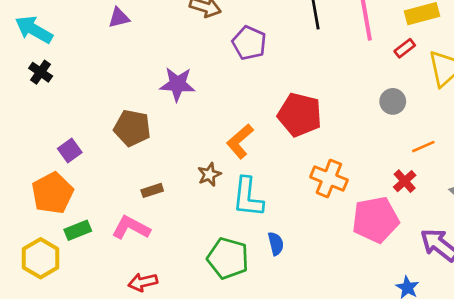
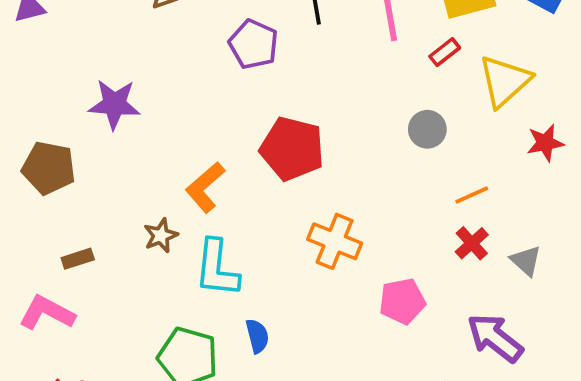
purple pentagon: (249, 43) -> (253, 44), moved
red cross: (405, 181) -> (472, 243), moved
pink pentagon: (375, 220) -> (402, 301), size x0.7

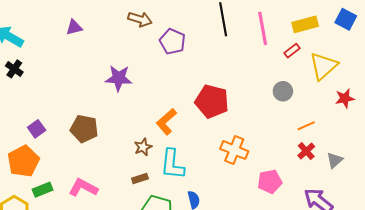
purple pentagon: (253, 44) -> (172, 42), moved
brown pentagon: (49, 168) -> (84, 129), moved
brown rectangle: (78, 259) -> (140, 178), moved
gray triangle: (526, 261) -> (335, 160), turned 36

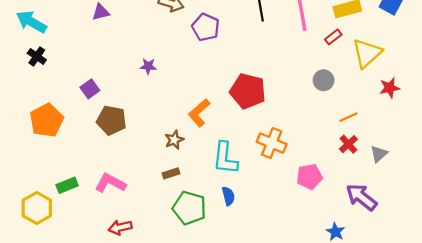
purple star: (119, 78) -> (148, 66), size x0.6
purple square: (37, 129) -> (90, 89), moved
orange pentagon: (23, 161) -> (47, 120), moved
cyan L-shape: (172, 164) -> (225, 158), moved

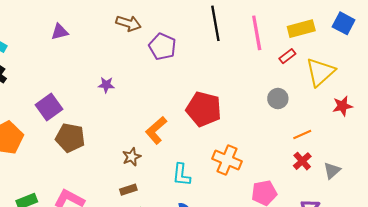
purple square: (90, 89) -> (49, 107), size x1.4
cyan L-shape: (225, 158) -> (181, 175), size x0.7

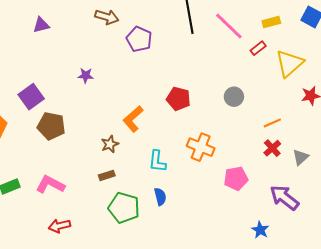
yellow rectangle: (301, 29) -> (271, 22), size x0.7
pink line: (257, 33) -> (229, 26), turned -36
gray circle: (278, 99) -> (234, 97), moved
red pentagon: (204, 109) -> (178, 99), size x0.7

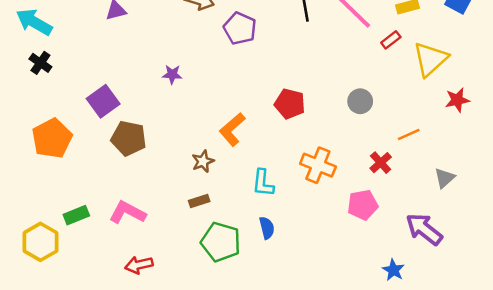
red cross: (272, 148) -> (381, 163), moved

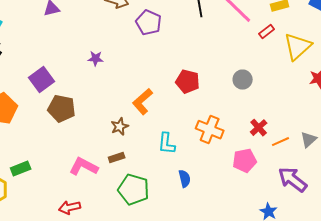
orange line: (409, 135) -> (281, 142), moved
pink L-shape: (127, 213) -> (84, 167), moved
blue semicircle: (267, 228) -> (185, 179), moved

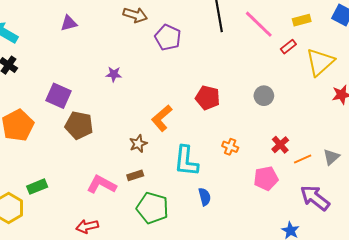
purple square: (42, 80) -> (59, 96), turned -30
orange cross: (210, 130) -> (230, 147), size x0.6
cyan L-shape: (167, 144) -> (186, 161), size x1.4

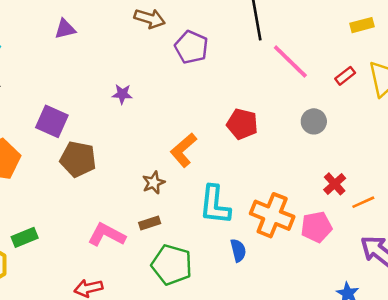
pink line: (259, 24) -> (290, 61), moved
red rectangle: (288, 47) -> (345, 76), moved
orange cross: (230, 147) -> (272, 215), moved, size x2.0

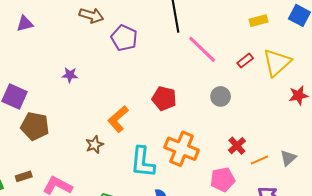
orange cross: (272, 215) -> (182, 149), moved
brown rectangle: (150, 223) -> (24, 176), moved

